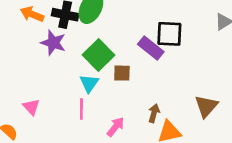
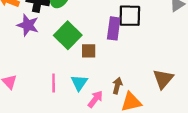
purple rectangle: (151, 48) -> (114, 28), turned 60
cyan triangle: (89, 83) -> (79, 83), moved
pink arrow: (116, 127) -> (95, 99), moved

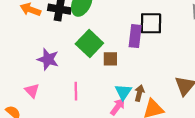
purple star: (28, 25) -> (48, 59), moved
cyan triangle: (79, 83) -> (123, 92), moved

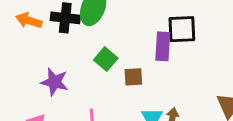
green square: (89, 44) -> (106, 59), size x0.7

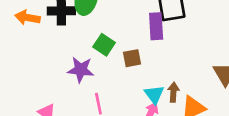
purple star: (54, 82) -> (81, 70), moved

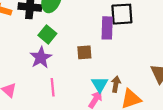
green square: (104, 45) -> (47, 34), moved
purple star: (81, 70) -> (41, 58), turned 30

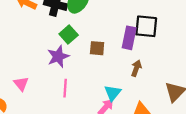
brown square: (84, 52) -> (97, 48), moved
brown arrow: (116, 84) -> (136, 68), moved

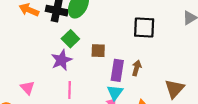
purple rectangle: (129, 38) -> (117, 70), moved

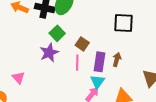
brown square: (98, 51) -> (82, 44), turned 32
pink line: (70, 90) -> (77, 63), moved

